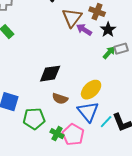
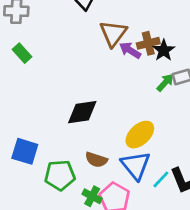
brown cross: (97, 12) -> (148, 43), moved, turned -35
brown semicircle: (60, 99) -> (96, 160), moved

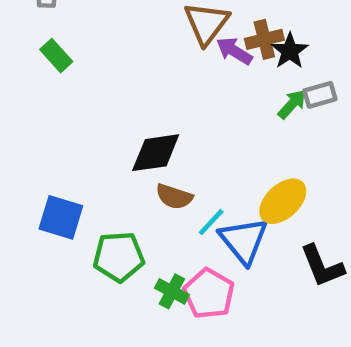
yellow ellipse: (140, 135) -> (283, 201), moved
brown semicircle: (96, 160) -> (174, 197), moved
cyan line: (161, 179) -> (211, 222), moved

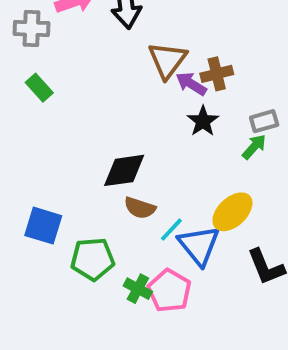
black star: (290, 51) -> (203, 121), moved
green arrow: (292, 104) -> (254, 147), moved

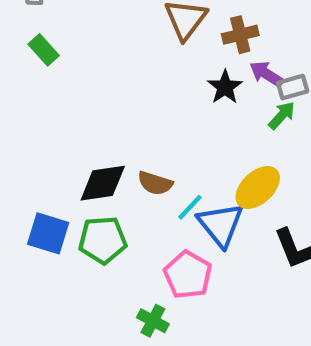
purple arrow: (191, 84) -> (266, 74), moved
black diamond: (124, 170) -> (103, 183), moved
blue square: (43, 226) -> (48, 233), moved
green cross: (138, 289) -> (153, 321), moved

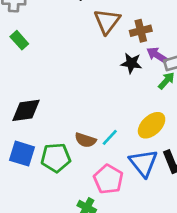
black star: (225, 87) -> (131, 63), turned -30
black diamond: (103, 183) -> (26, 110), moved
brown semicircle: (155, 183) -> (85, 140), moved
blue triangle: (221, 225) -> (143, 163), moved

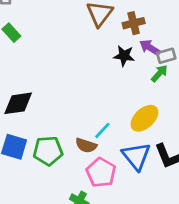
brown semicircle: (85, 140) -> (86, 145), moved

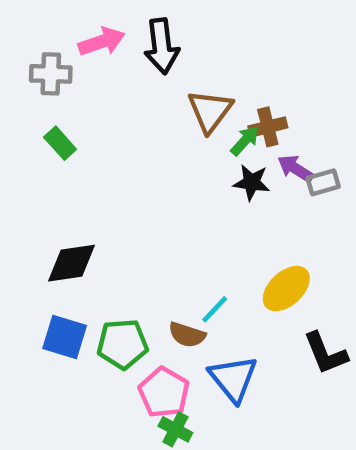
green arrow: (159, 73) -> (245, 141), moved
blue triangle: (136, 156) -> (233, 379), moved
pink pentagon: (101, 173) -> (164, 392), moved

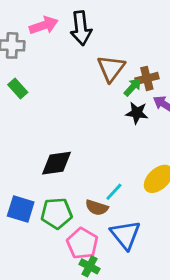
black diamond: (72, 263) -> (57, 163), moved

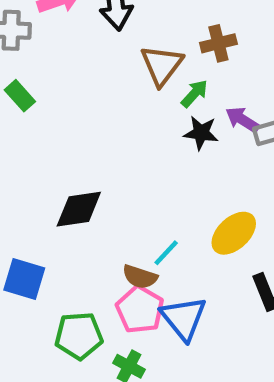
brown cross: (147, 78) -> (218, 43), moved
green pentagon: (57, 213) -> (79, 336), moved
pink pentagon: (82, 243) -> (140, 310), moved

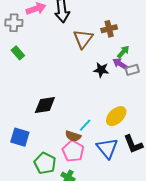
green arrow: (194, 94) -> (123, 52), moved
blue triangle: (184, 318) -> (107, 148), moved
green pentagon: (79, 336) -> (45, 163), turned 30

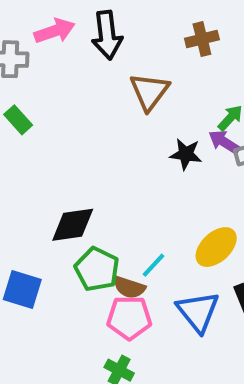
brown cross: (109, 29) -> (202, 39), moved
pink pentagon: (73, 151) -> (129, 318), turned -30
green pentagon: (45, 163) -> (97, 269), moved

